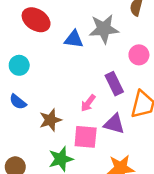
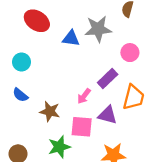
purple rectangle: (114, 84) -> (108, 78), turned 72
brown star: (50, 120) -> (50, 111), turned 30

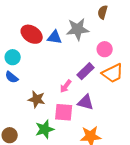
red ellipse: (37, 21) -> (32, 34), moved
blue semicircle: (20, 95) -> (12, 77), moved
orange trapezoid: (133, 97) -> (113, 73), moved, turned 50

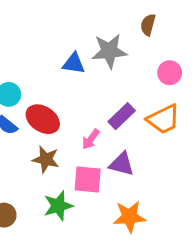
red ellipse: (32, 34) -> (43, 119), moved
pink circle: (105, 49) -> (170, 73), moved

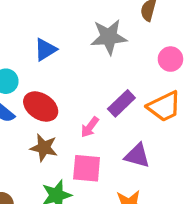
blue triangle: (74, 63) -> (45, 50), moved, turned -40
purple triangle: (122, 164) -> (137, 156), moved

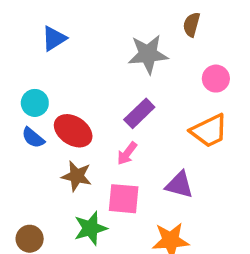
blue triangle: (45, 50) -> (54, 39), moved
purple rectangle: (121, 103) -> (139, 113), moved

